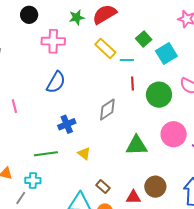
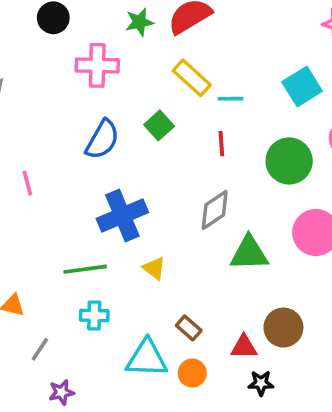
green square: (144, 39) -> (159, 125), moved
red line: (133, 84) -> (221, 144), moved
gray diamond: (107, 110) -> (215, 210), moved
blue cross: (67, 124) -> (122, 216), size x1.5
cyan cross: (33, 180) -> (94, 315), moved

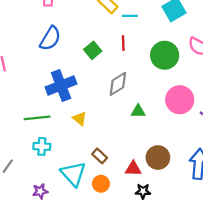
green square: (159, 125) -> (93, 50), moved
green triangle: (249, 253) -> (138, 111), size x0.6
cyan triangle: (147, 358) -> (73, 174), turned 44
purple star: (61, 392) -> (40, 191), moved

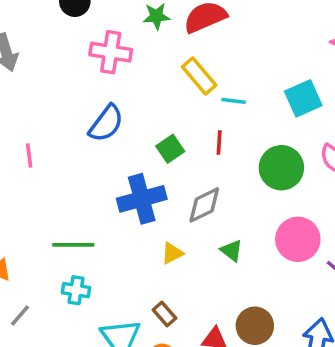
blue cross: (61, 86) -> (142, 199), moved
green triangle: (138, 111) -> (232, 251), turned 32
yellow triangle: (80, 119) -> (172, 253), moved, turned 48

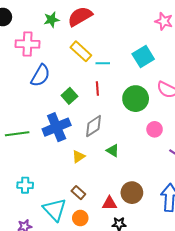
blue semicircle: (106, 123) -> (40, 75), moved
pink circle: (298, 239) -> (155, 129), moved, size x0.6
green line: (73, 245) -> (17, 134), moved

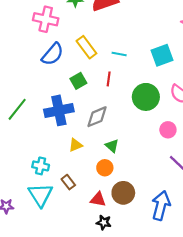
yellow rectangle: (81, 51) -> (86, 47), moved
pink circle: (155, 129) -> (168, 130), moved
green line: (17, 134) -> (17, 109), turned -55
cyan cross: (25, 185) -> (41, 166), moved
orange circle: (80, 218) -> (105, 168), moved

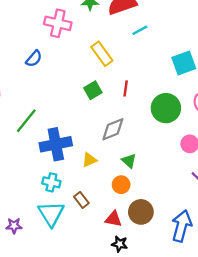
blue semicircle: (53, 54) -> (34, 59), moved, size x0.7
cyan line: (119, 54) -> (140, 30), moved, turned -40
blue cross: (59, 110) -> (56, 144), moved

